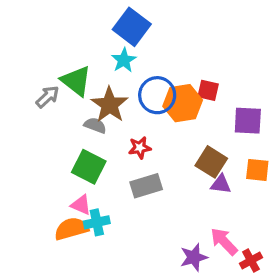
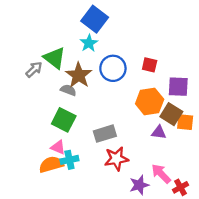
orange hexagon: (183, 103) -> (150, 102), moved
red star: (140, 148) -> (116, 159), moved, size x1.5
brown square: (211, 162) -> (171, 114), moved

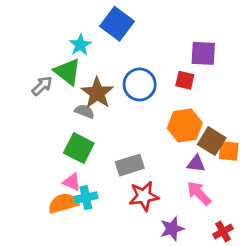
cyan star: (89, 43) -> (80, 45), moved
purple square: (178, 87) -> (203, 53), moved
pink arrow: (161, 174) -> (199, 193), moved

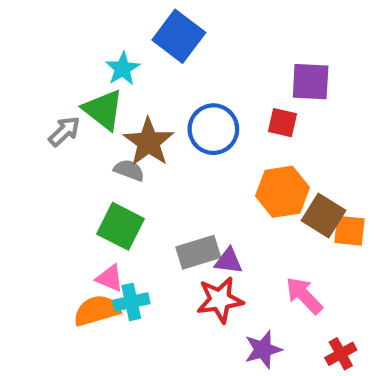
purple triangle: (196, 164) -> (229, 261), moved

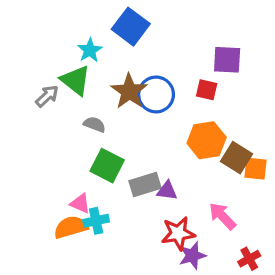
brown star: (149, 142) -> (129, 91), moved
green square: (120, 226) -> (107, 166), moved
red star: (220, 300) -> (178, 233), moved

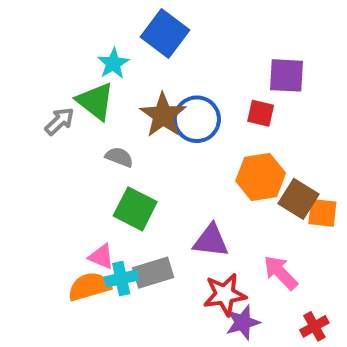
gray rectangle: (145, 184) -> (153, 273), moved
purple triangle: (167, 191) -> (211, 241), size x1.4

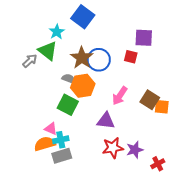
gray semicircle: (119, 157) -> (69, 79), moved
orange hexagon: (261, 177) -> (83, 86), moved
gray rectangle: (153, 273) -> (62, 156), moved
pink arrow: (281, 273) -> (120, 96), moved, turned -102
purple star: (243, 322) -> (135, 150), moved

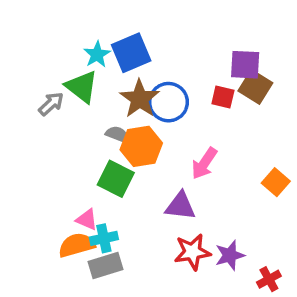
blue square: (83, 17) -> (131, 53), moved, turned 30
brown square: (150, 100) -> (255, 87), moved
orange square: (162, 107) -> (276, 182), turned 35

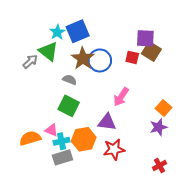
orange hexagon: (141, 146) -> (84, 139), moved
orange semicircle: (77, 245) -> (30, 138), moved
purple star: (230, 255) -> (158, 127), moved

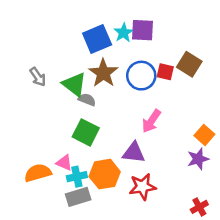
cyan star: (57, 32) -> (124, 33), moved
purple square: (145, 38) -> (143, 30), moved
green triangle: (48, 51) -> (74, 84), moved
blue circle: (100, 60) -> (141, 76), moved
gray arrow: (30, 61) -> (38, 77), turned 98

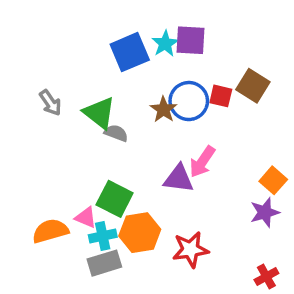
brown star: (103, 73) -> (163, 109), moved, size x0.7
green square: (86, 132) -> (115, 199), moved
purple triangle: (134, 153) -> (179, 179), moved

